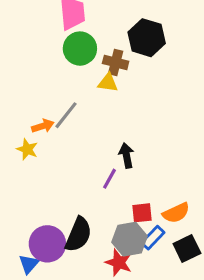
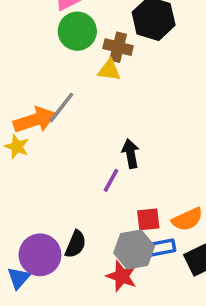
orange arrow: (43, 126) -> (35, 120), size x1.6
black semicircle: (78, 235) -> (76, 244), size x0.7
blue rectangle: (153, 238) -> (161, 248), turned 35

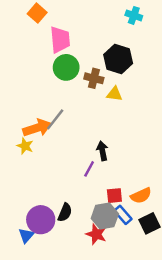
yellow triangle: (109, 70) -> (114, 94), moved
blue rectangle: (161, 248) -> (123, 215), turned 60

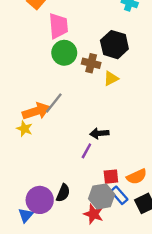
yellow triangle: (114, 94) -> (111, 78), turned -35
black arrow: (102, 151) -> (99, 133), turned -84

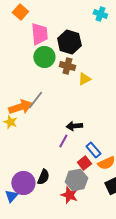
black hexagon: (114, 45) -> (69, 42), moved
red square: (111, 177) -> (84, 163), turned -32
blue rectangle: (119, 195) -> (93, 150), moved

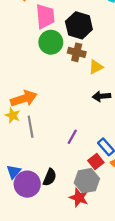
gray line: (35, 100) -> (31, 127), moved, turned -48
black arrow: (74, 126) -> (101, 96), moved
blue triangle: (11, 196) -> (14, 172), moved

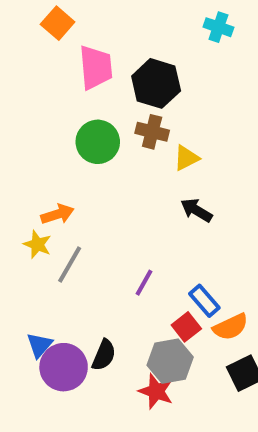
green circle: (51, 42) -> (98, 142), moved
black arrow: (101, 96) -> (196, 210), turned 36
orange arrow: (24, 99) -> (58, 214), size x0.7
gray line: (31, 127) -> (70, 265), turned 40

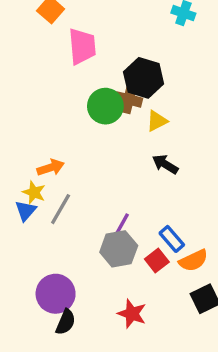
black hexagon: (156, 83) -> (144, 78), moved
green circle: (98, 142) -> (105, 106), moved
blue triangle: (39, 345) -> (26, 211), moved
black semicircle: (104, 355) -> (66, 322), moved
gray hexagon: (170, 361) -> (119, 249), moved

